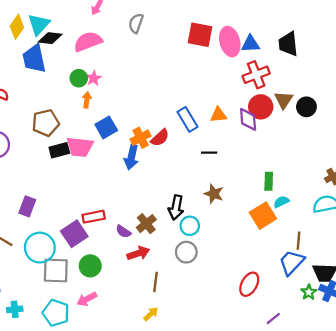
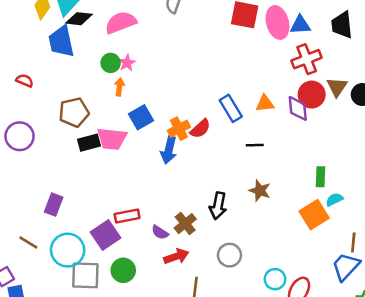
cyan circle: (190, 226) -> (275, 279), moved

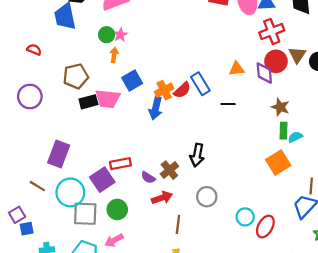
blue rectangle: (231, 108) -> (200, 84), moved
brown star: (260, 191) -> (280, 107), moved
cyan semicircle: (334, 199) -> (295, 137), moved
purple rectangle: (54, 205) -> (59, 154), size x1.4

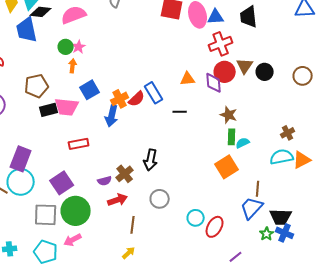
red rectangle: (120, 164) -> (79, 144), moved
purple semicircle: (148, 178) -> (105, 181), turned -48
cyan circle: (70, 192) -> (21, 182), moved
green circle: (117, 209) -> (76, 211), size x1.5

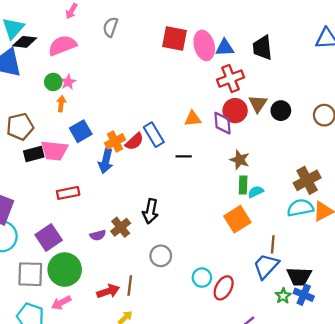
brown cross: (288, 133) -> (307, 180), size x1.6
red arrow: (118, 200) -> (108, 291), moved

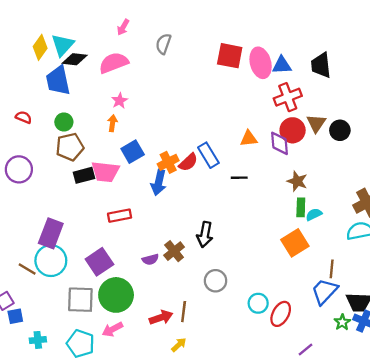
green circle: (53, 82) -> (64, 122), moved

